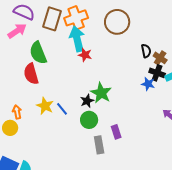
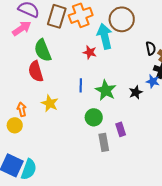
cyan arrow: (77, 39) -> (105, 36), moved
black star: (87, 101) -> (136, 92), moved
blue line: (62, 109) -> (81, 85), moved, turned 40

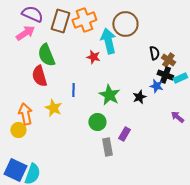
blue line: (81, 85) -> (73, 90), moved
orange arrow: (22, 109) -> (25, 114), size x1.5
purple rectangle: (121, 129) -> (124, 134), turned 48

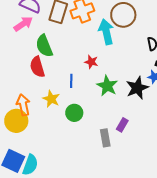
red star: (93, 57) -> (91, 62), moved
black star: (139, 97) -> (137, 88), size x1.6
green circle: (97, 122) -> (74, 113), moved
yellow circle: (18, 130) -> (16, 121), size x1.5

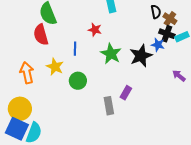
yellow circle: (16, 121) -> (20, 109), moved

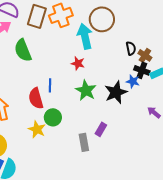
red star: (95, 30) -> (78, 63), moved
red semicircle: (41, 35) -> (36, 98), moved
yellow star: (55, 67) -> (37, 129), moved

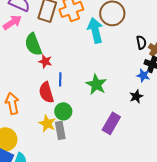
red star: (78, 63) -> (45, 61), moved
black star: (116, 92) -> (136, 96), moved, size x0.6
purple rectangle: (101, 129) -> (111, 123), size x1.5
gray rectangle: (84, 142) -> (60, 130), moved

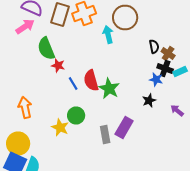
cyan arrow: (95, 30) -> (108, 34), size x0.7
blue line: (60, 79) -> (73, 84), turned -32
red semicircle: (46, 92) -> (91, 80), moved
gray rectangle: (60, 130) -> (105, 134), moved

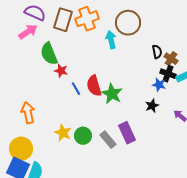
green circle: (76, 116) -> (83, 136), moved
purple rectangle: (124, 128) -> (127, 133), turned -55
gray rectangle: (105, 134) -> (108, 140), turned -30

